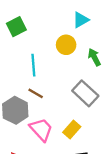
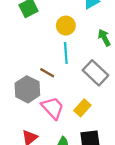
yellow circle: (66, 45) -> (66, 26), moved
cyan line: (33, 65) -> (66, 53), moved

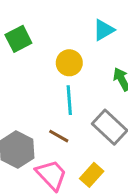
brown line: (47, 73) -> (59, 136), moved

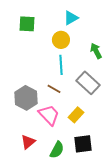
cyan triangle: (104, 30) -> (71, 18), moved
green square: (18, 39) -> (27, 24), turned 30

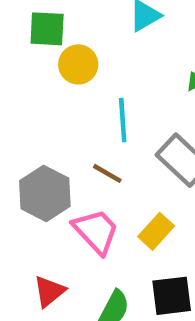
yellow circle: (61, 40) -> (78, 64), moved

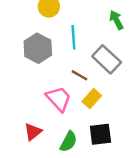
brown line: (107, 173) -> (80, 75), moved
gray hexagon: (45, 193) -> (38, 48), moved

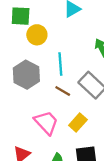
brown line: (80, 75) -> (63, 91), moved

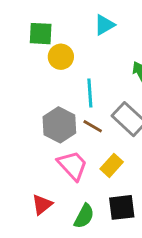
gray hexagon: (26, 75) -> (59, 125), moved

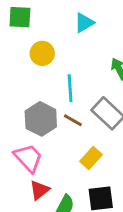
green square: (41, 34) -> (20, 17), moved
pink trapezoid: (72, 165) -> (28, 158), moved
red triangle: (42, 205) -> (39, 190), moved

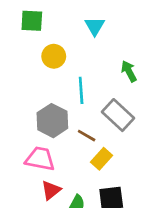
cyan triangle: (84, 23) -> (95, 26), turned -30
brown line: (73, 120) -> (87, 136), moved
pink trapezoid: (28, 158) -> (40, 159), turned -36

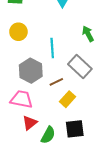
yellow circle: (54, 56) -> (18, 32), moved
brown line: (87, 136) -> (56, 82), turned -56

